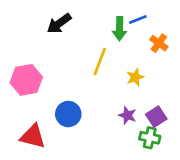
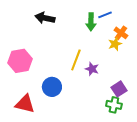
black arrow: (59, 23) -> (45, 18), turned 48
yellow line: (100, 61) -> (76, 60), moved
yellow star: (135, 77) -> (115, 44), moved
purple star: (127, 115) -> (92, 69), moved

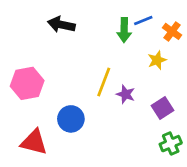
orange cross: (121, 33) -> (172, 31), moved
purple square: (119, 89) -> (162, 108), moved
green cross: (114, 105) -> (171, 144), moved, turned -35

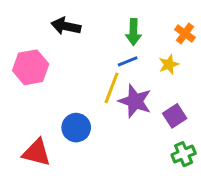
blue line: (143, 20) -> (128, 61), moved
pink hexagon: (27, 83) -> (31, 67), moved
purple star: (126, 94) -> (135, 101), size x1.6

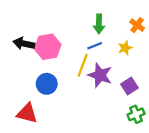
black arrow: (66, 26) -> (24, 44), moved
pink hexagon: (31, 67) -> (48, 47), moved
blue circle: (76, 128) -> (47, 84), moved

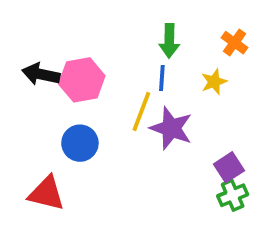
blue line: (95, 46) -> (162, 78), turned -64
purple square: (129, 86) -> (229, 167), moved

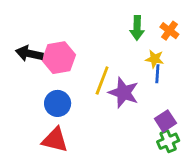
green arrow: (169, 41) -> (137, 28), moved
blue line: (162, 78) -> (157, 74), moved
yellow star: (214, 82) -> (155, 59), turned 30
red triangle: (46, 193) -> (55, 140), moved

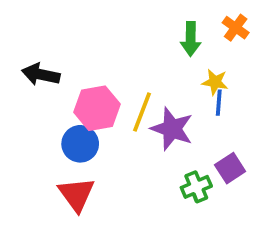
orange cross: (169, 31) -> (236, 28), moved
pink hexagon: (59, 58) -> (97, 108), moved
red triangle: (55, 140) -> (76, 194), turned 40
green cross: (168, 141) -> (196, 187), moved

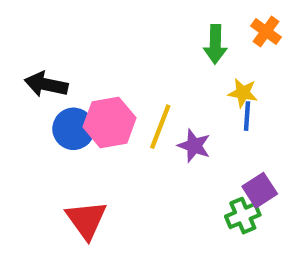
purple star: (172, 129) -> (194, 146), size x0.7
blue circle: (80, 144) -> (74, 129), moved
green cross: (196, 187) -> (243, 216), moved

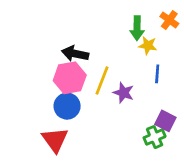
black arrow: (46, 84) -> (75, 54), moved
yellow star: (243, 93) -> (148, 46), moved
blue circle: (74, 129) -> (67, 106), moved
purple square: (260, 190) -> (165, 121), turned -30

